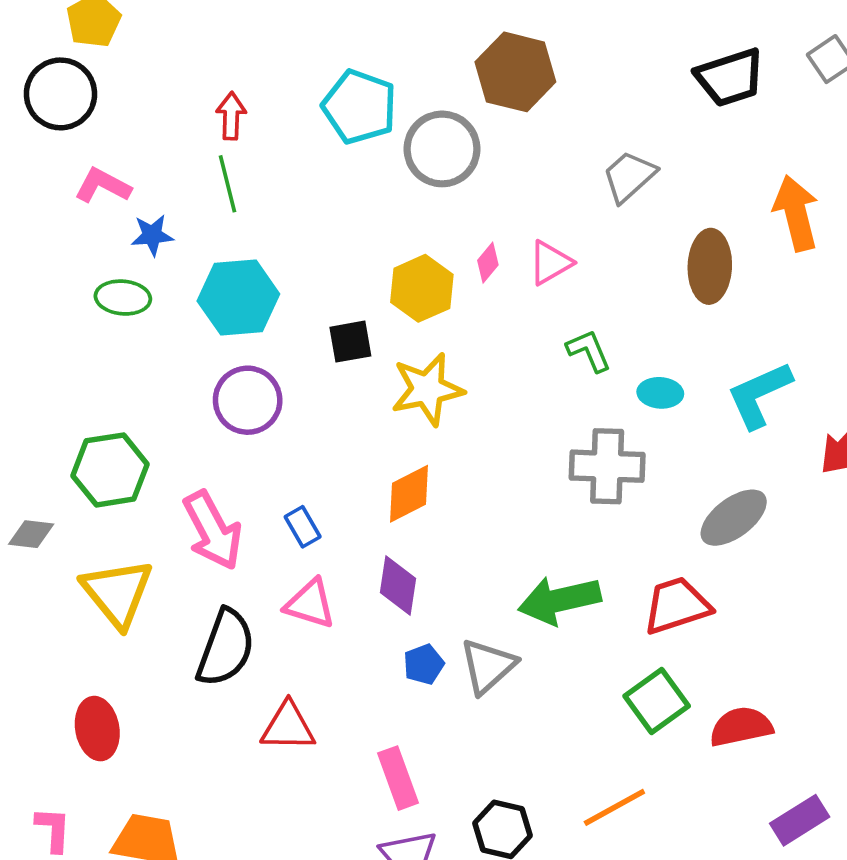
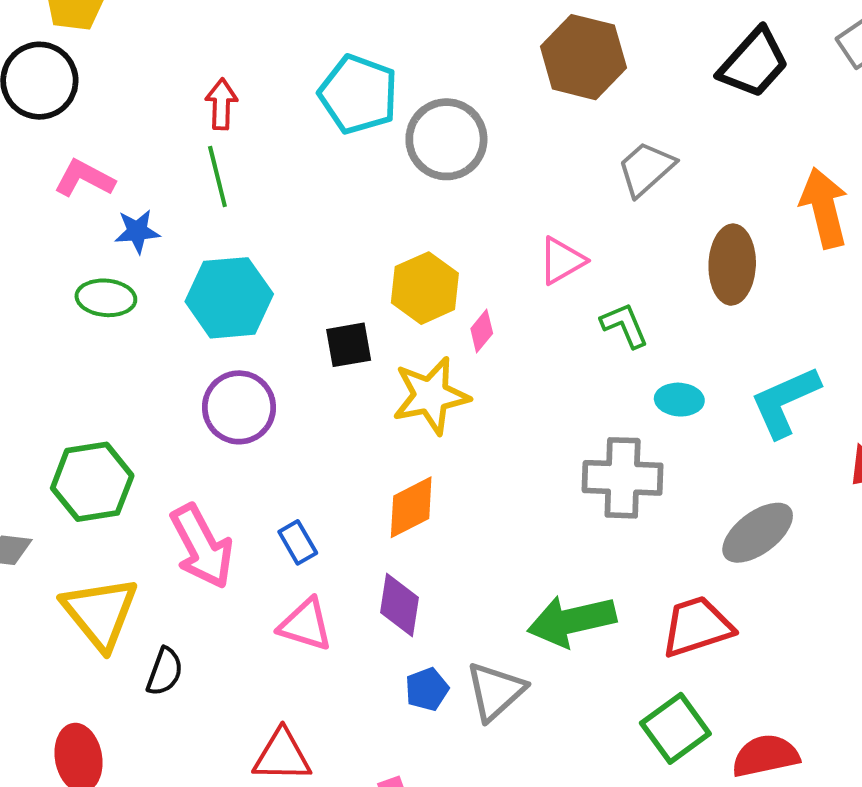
brown hexagon: (515, 72) -> (583, 57), moved
black trapezoid: (730, 77) -> (754, 63), turned -30
pink diamond: (488, 263) -> (482, 331), moved
green L-shape: (589, 351) -> (625, 325), moved
black semicircle: (226, 648) -> (165, 672), moved, size x0.6

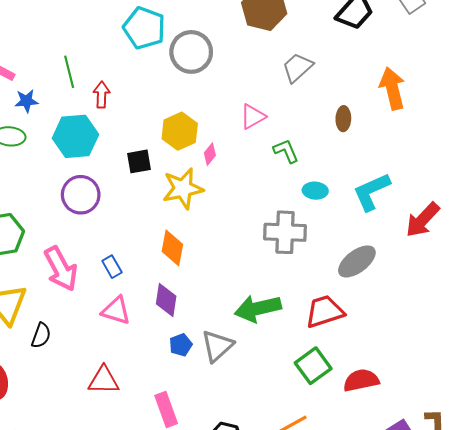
red arrow: (221, 104) -> (102, 95), moved
brown ellipse: (732, 265) -> (343, 119), size x0.6
orange diamond: (411, 507) -> (172, 248), turned -52

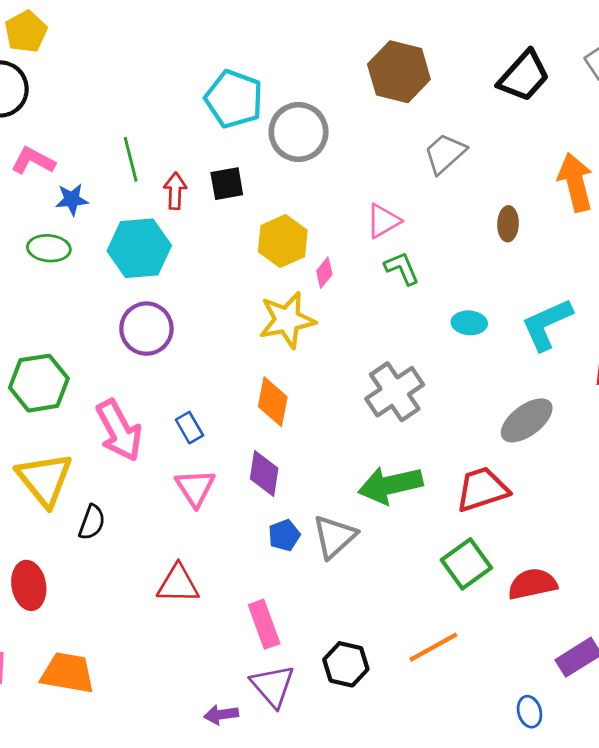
green L-shape: (286, 151) -> (402, 268), moved
black square: (139, 161) -> (227, 184), moved
gray cross: (285, 232) -> (395, 392), moved, turned -36
pink triangle: (116, 310) -> (195, 488), turned 40

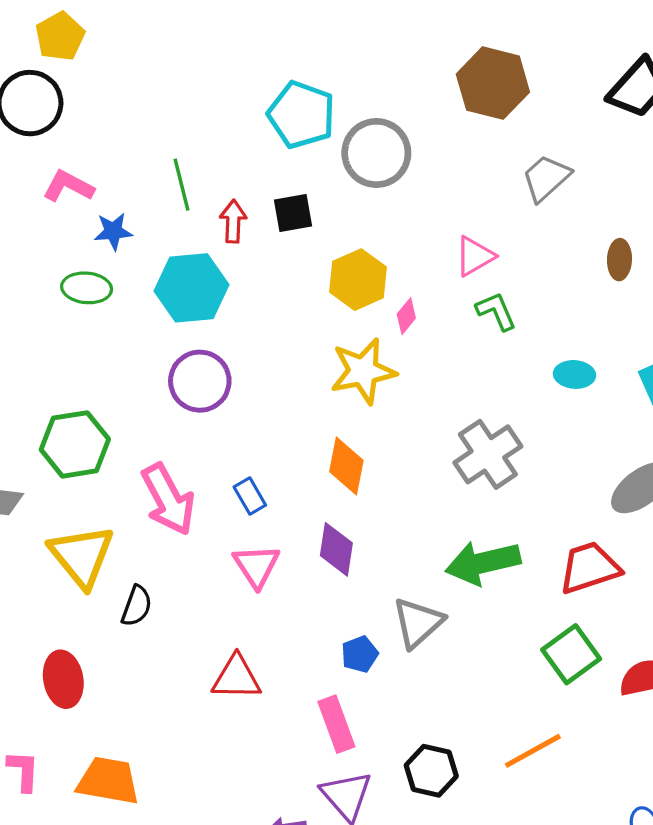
blue pentagon: (284, 535) -> (360, 654), moved

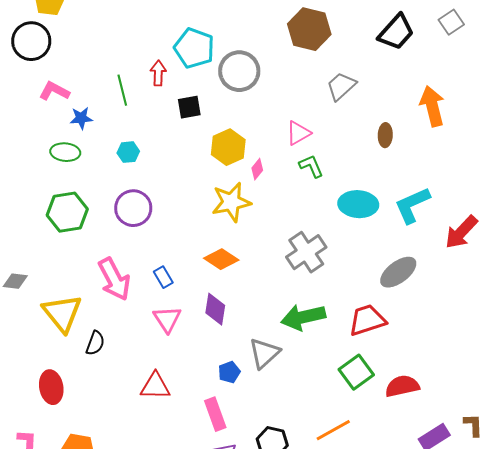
red arrow: (233, 221) -> (158, 73), moved
cyan hexagon: (192, 288) -> (128, 152), size x0.5
cyan ellipse: (574, 374) -> (358, 204), size x1.6
green hexagon: (75, 444) -> (67, 212), moved
orange diamond: (346, 466) -> (221, 259), turned -68

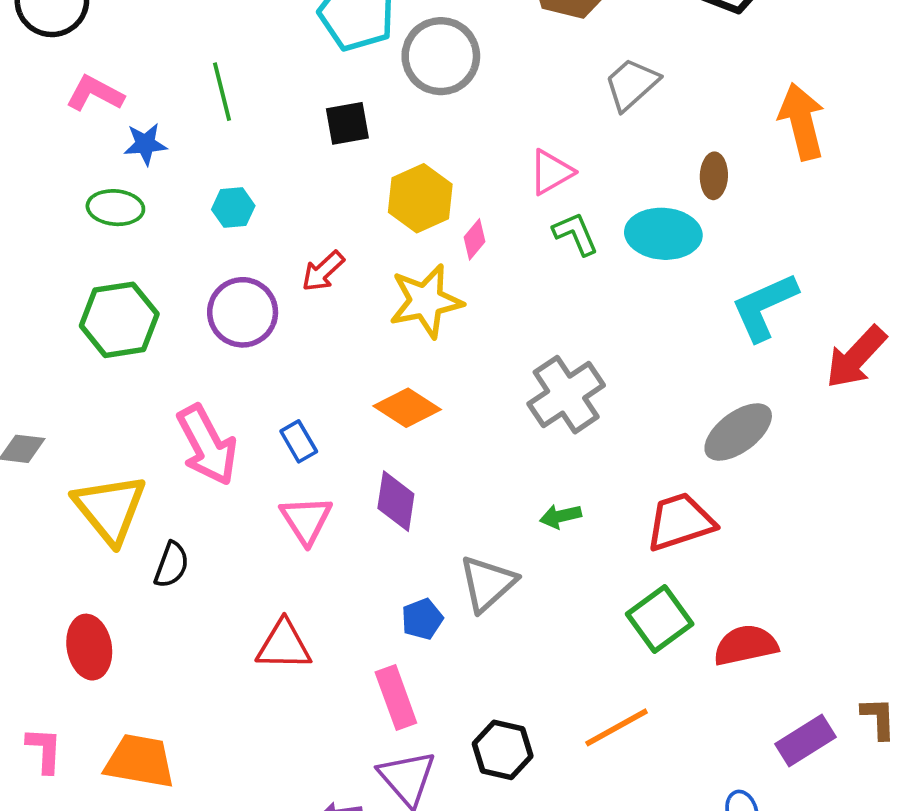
red arrow: (158, 73) -> (323, 271), moved, turned -135
cyan ellipse: (358, 204) -> (663, 234), moved
green arrow: (303, 317) -> (561, 516), size x0.5

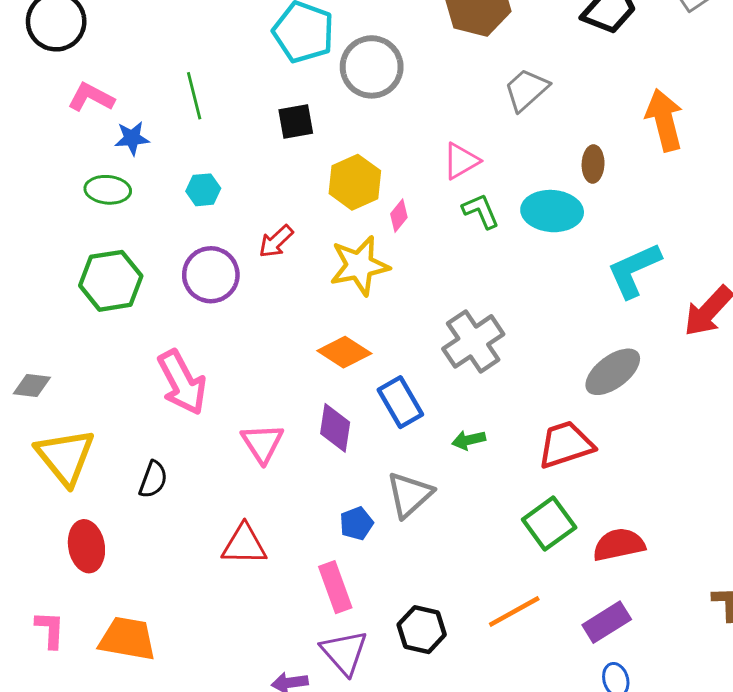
blue rectangle: (299, 441) -> (400, 402), moved, size x1.5
yellow triangle: (110, 509) -> (65, 457), moved
purple rectangle: (805, 741) -> (607, 622), moved

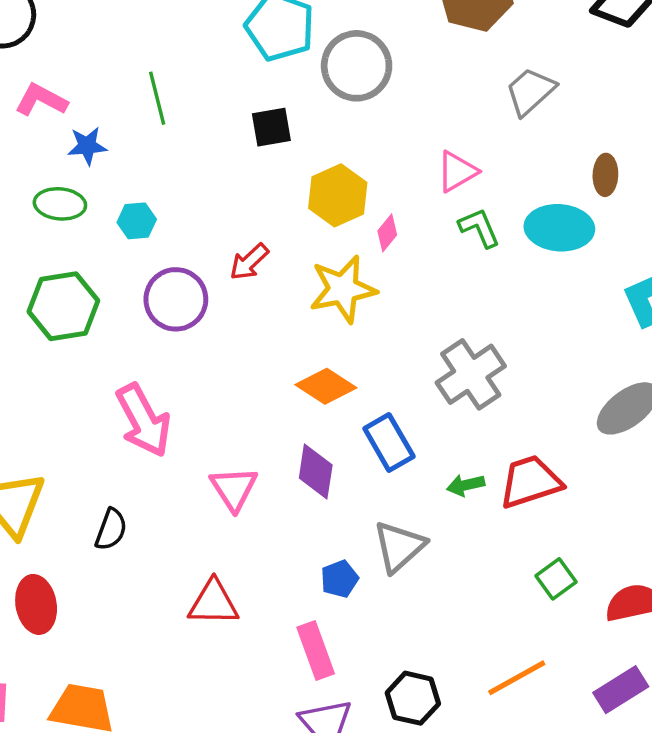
cyan hexagon: (203, 190) -> (137, 221), moved
red trapezoid: (566, 445) -> (530, 482), moved
green square: (549, 523) -> (556, 579), size x0.7

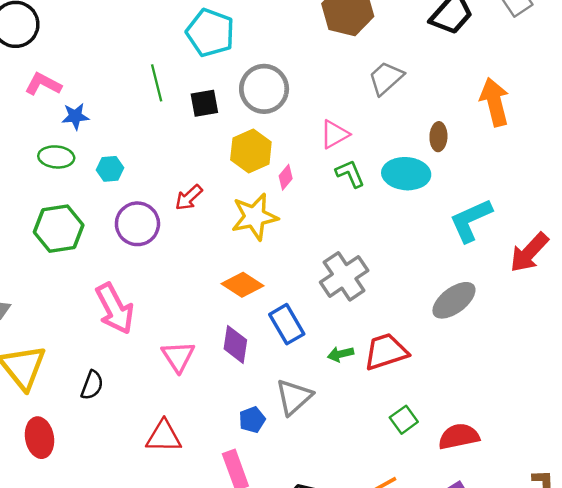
gray circle: (357, 66) -> (264, 89), moved
green line: (157, 98) -> (157, 83), moved

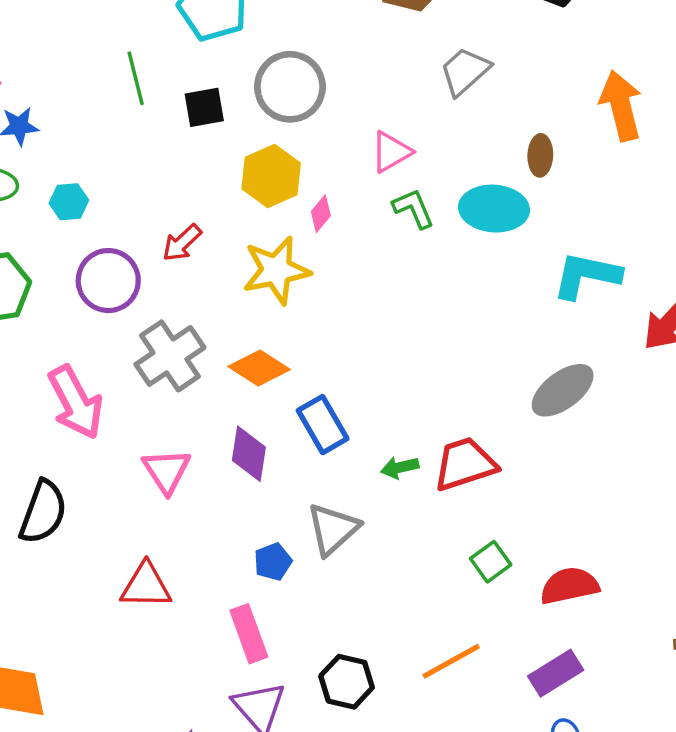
cyan L-shape: (471, 220) -> (587, 275), turned 36
gray cross: (344, 276) -> (170, 356), moved
black semicircle: (92, 385) -> (43, 512), size x1.5

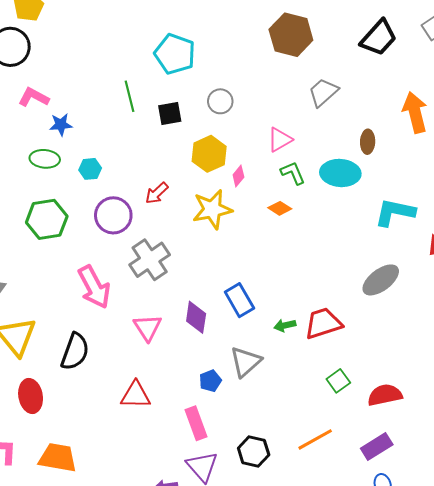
gray circle: (290, 87) -> (220, 101), size x0.6
orange diamond: (259, 368) -> (280, 208), moved, size x0.7

